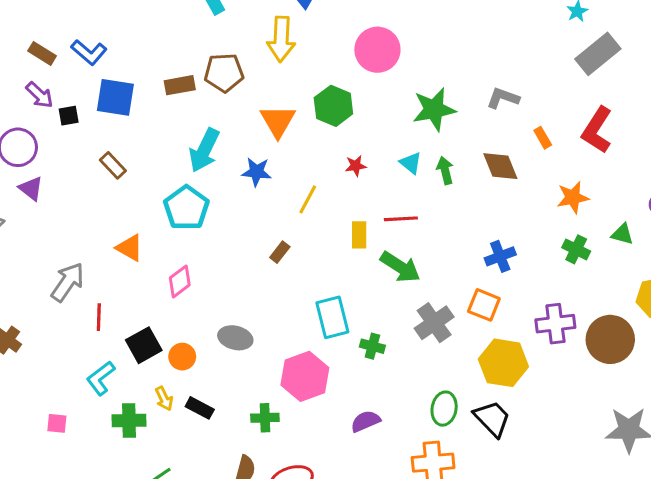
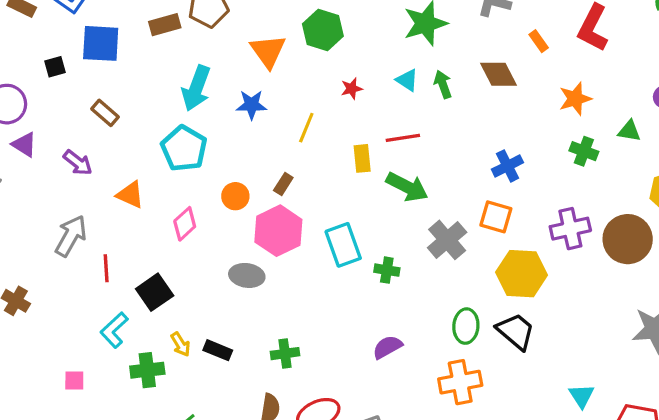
purple arrow: (39, 95) -> (78, 163), moved
orange circle: (182, 357) -> (235, 196), moved
pink hexagon: (305, 376) -> (278, 231), moved

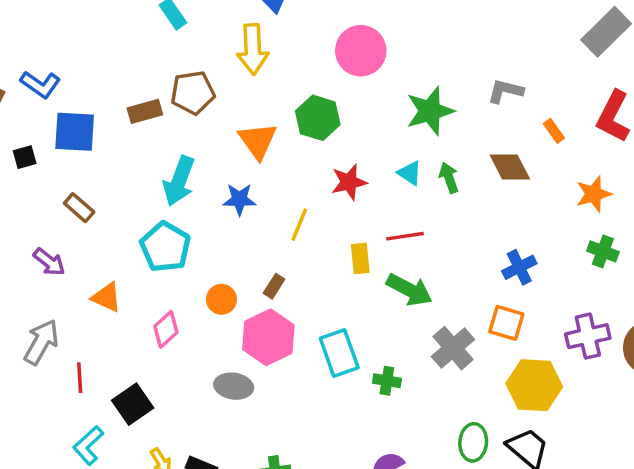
red star: (352, 89) -> (349, 182), size x1.5

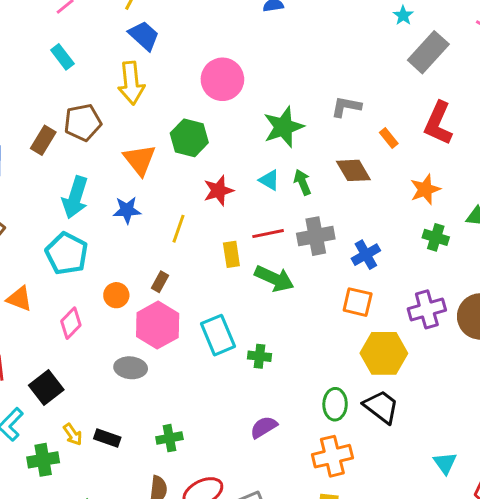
brown rectangle: (145, 111) -> (43, 140), turned -40
gray cross: (453, 348) -> (316, 236), moved, turned 33

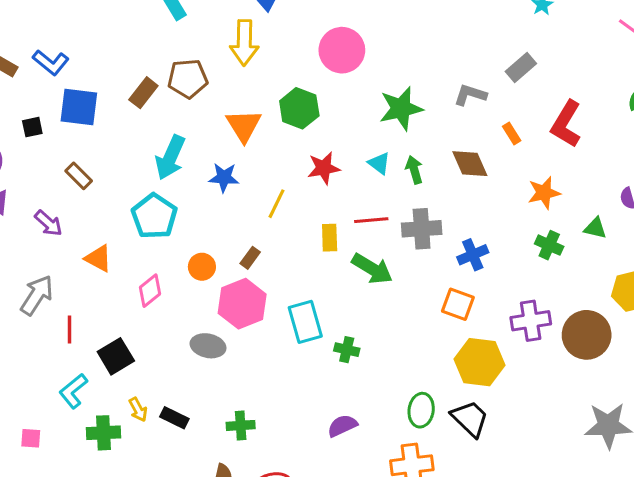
gray rectangle: (428, 52) -> (521, 67), moved, size x0.7

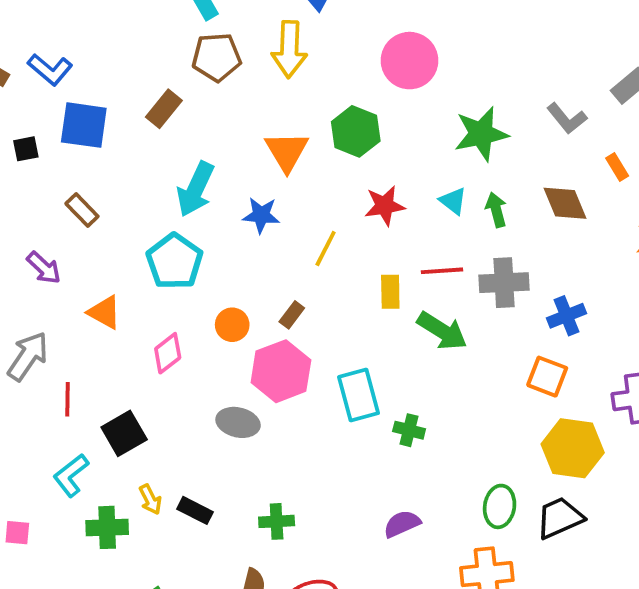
brown pentagon: (188, 79) -> (217, 57), moved
gray L-shape: (470, 95) -> (567, 118), turned -148
black trapezoid: (470, 419) -> (560, 518), turned -69

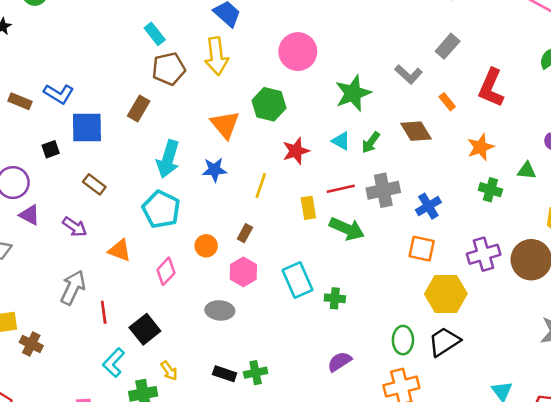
green arrow: (496, 210) -> (371, 142), turned -120
pink hexagon: (281, 371) -> (243, 272), size x0.7
black rectangle: (195, 510) -> (225, 374), moved

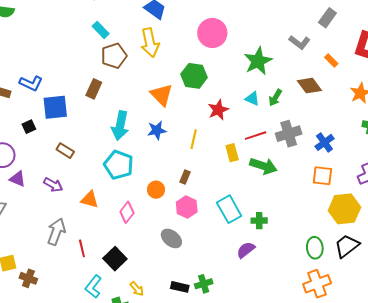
gray ellipse: (220, 310) -> (171, 238), turned 40
purple semicircle: (340, 362) -> (246, 250), moved

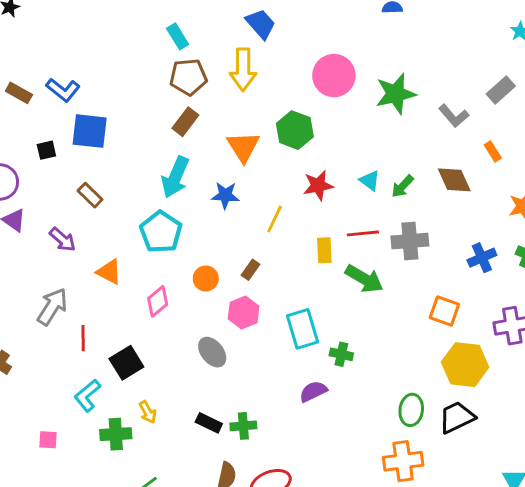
green star: (258, 61) -> (396, 94), moved
brown rectangle: (94, 89) -> (185, 122), moved
blue cross: (324, 142) -> (482, 258), moved

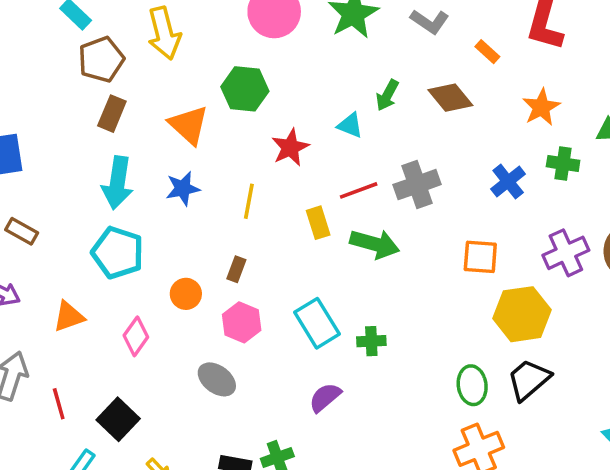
green arrow: (402, 186) -> (387, 95), moved
orange triangle: (109, 272) -> (69, 316), turned -32
purple semicircle: (313, 391) -> (325, 397), moved

